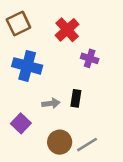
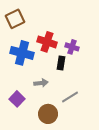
red cross: (67, 30) -> (47, 42), moved, turned -30
black rectangle: (76, 98) -> (61, 63), moved
gray line: (87, 145) -> (70, 97), moved

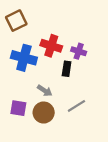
gray arrow: (41, 83) -> (45, 91), turned 40
purple square: (17, 99) -> (18, 108), turned -35
brown circle: (48, 114) -> (44, 113), moved

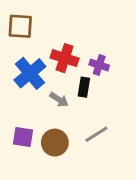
brown square: (16, 21) -> (20, 26), turned 30
blue cross: (24, 58) -> (30, 73), turned 35
gray arrow: (45, 91) -> (59, 100), moved

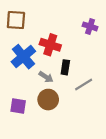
purple cross: (99, 65) -> (90, 26), moved
gray line: (96, 134) -> (84, 84), moved
brown circle: (55, 143) -> (48, 100), moved

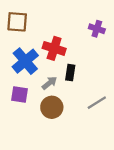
gray arrow: (46, 77) -> (49, 83), turned -72
gray line: (84, 84) -> (97, 103), moved
purple square: (18, 106) -> (19, 95), moved

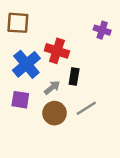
gray line: (97, 103) -> (86, 108), moved

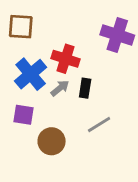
purple cross: (102, 30) -> (117, 35), size x1.6
gray arrow: (52, 87) -> (60, 88), moved
brown circle: (55, 113) -> (52, 141), moved

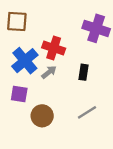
black rectangle: (85, 88) -> (84, 72), moved
gray line: (99, 124) -> (87, 112), moved

